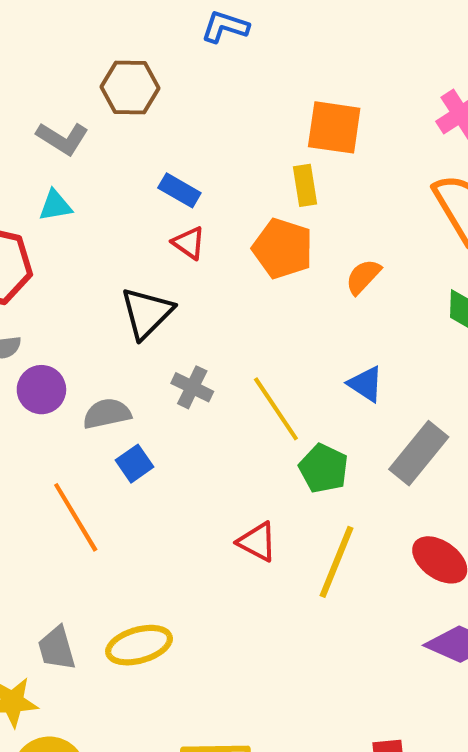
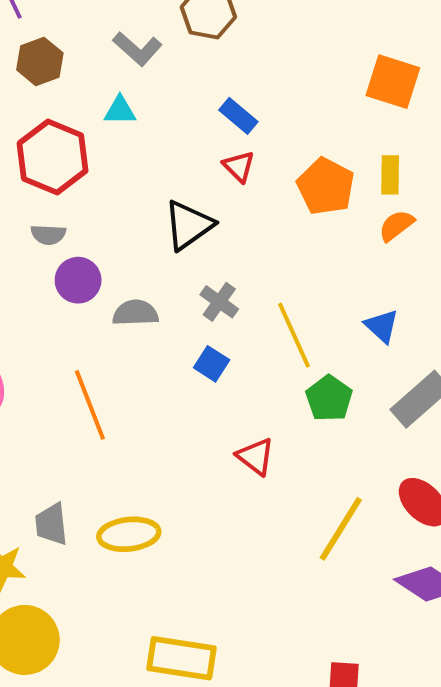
yellow rectangle: (305, 185) -> (390, 175), moved
blue square: (135, 464) -> (212, 364), moved, turned -32
yellow line: (337, 562) -> (341, 529), moved

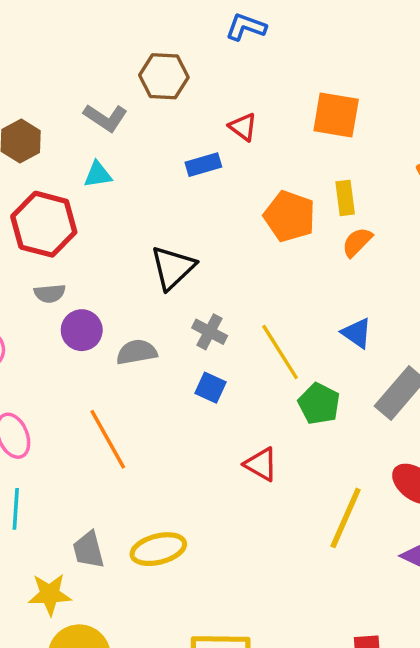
blue rectangle: (238, 116) -> (203, 165), turned -48
red triangle: (239, 166) -> (243, 127), moved

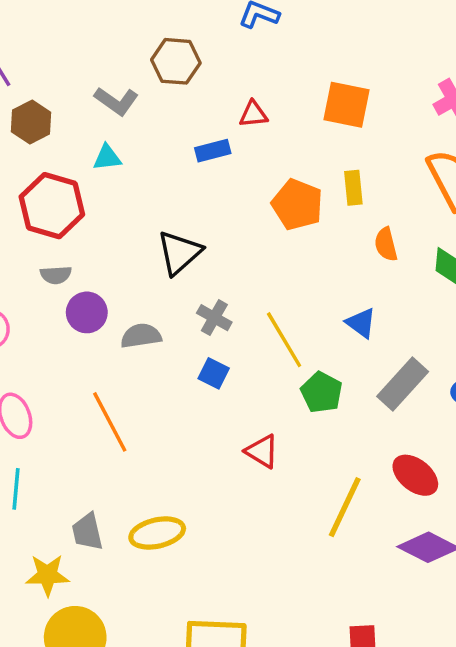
red triangle: (243, 127) -> (253, 114), turned -44
orange semicircle: (357, 242) -> (386, 244), moved, turned -60

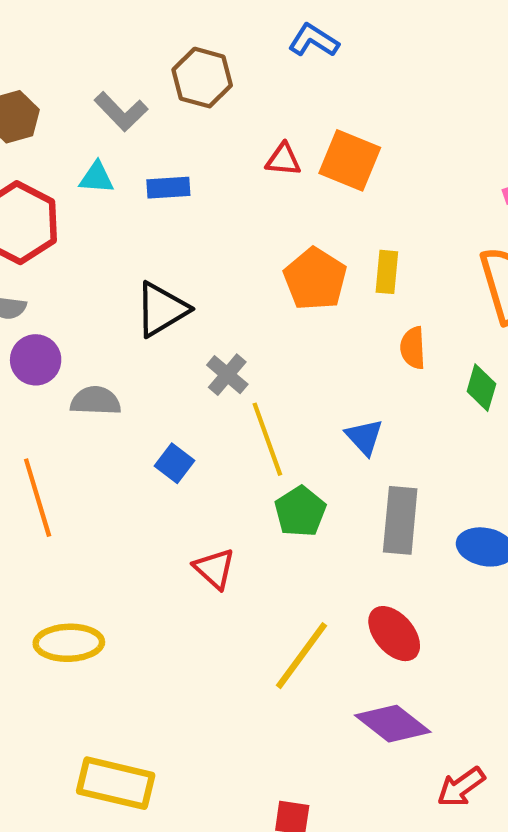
orange square: (347, 105) -> (350, 160), moved
blue rectangle: (213, 151) -> (168, 188), moved
gray cross: (214, 318) -> (227, 375), moved
gray rectangle: (403, 384) -> (400, 520), turned -48

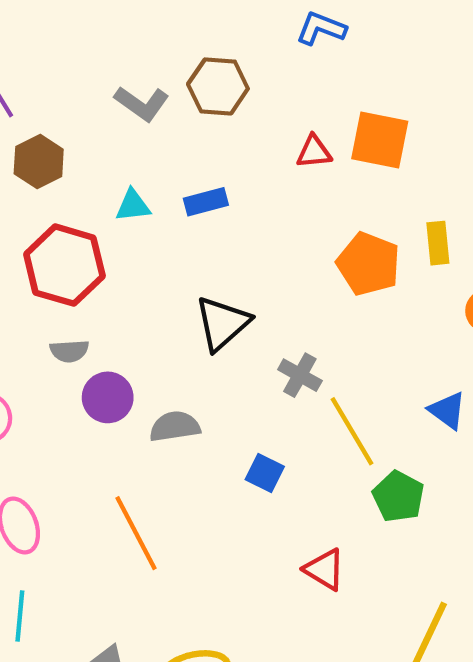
gray L-shape: (121, 112) -> (142, 103), moved

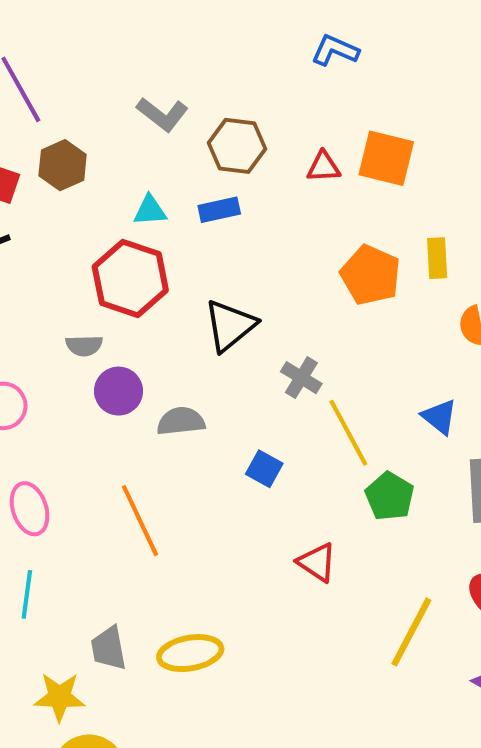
brown hexagon: (218, 86) -> (237, 146), moved
red hexagon: (64, 265) -> (130, 279), moved

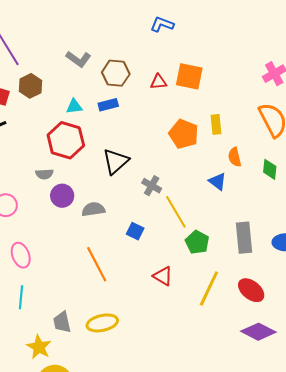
blue triangle: (439, 417) -> (218, 181), moved
orange line: (140, 521) -> (97, 264), moved
yellow line: (411, 632) -> (209, 288), moved
yellow star: (59, 697) -> (39, 347), turned 30

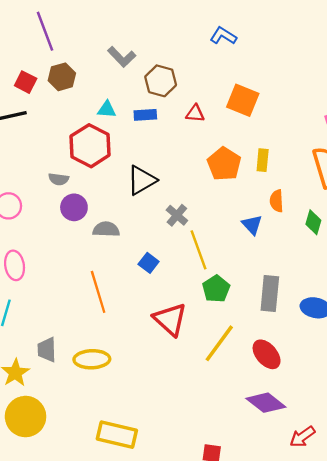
red triangle: (159, 82) -> (195, 113), moved
red triangle: (163, 276) -> (170, 319), size x1.5

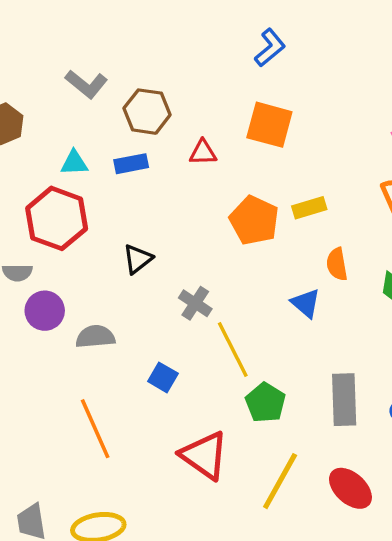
blue L-shape: (223, 36) -> (270, 48), moved, turned 115
yellow rectangle: (263, 160) -> (309, 208), turned 75
black triangle: (142, 180) -> (138, 259), size x0.7

